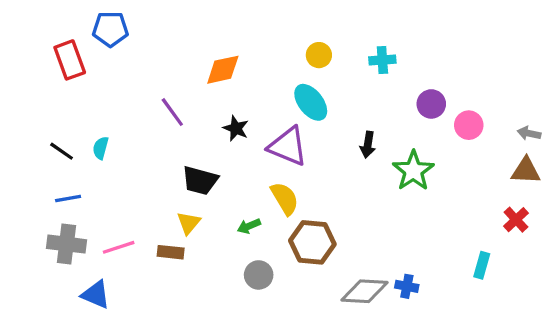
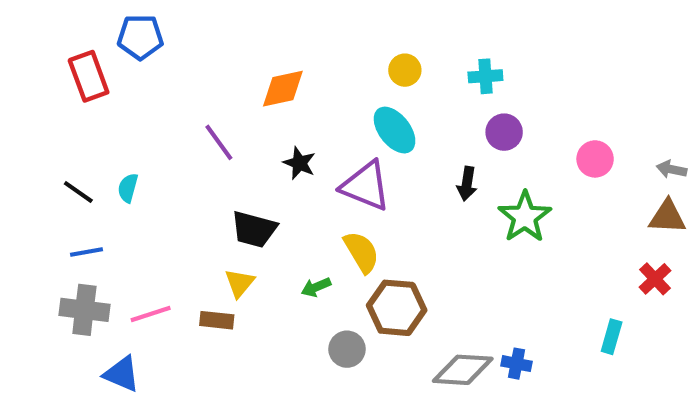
purple circle: (431, 104) -> (504, 132), moved
gray circle: (259, 275) -> (347, 349), moved

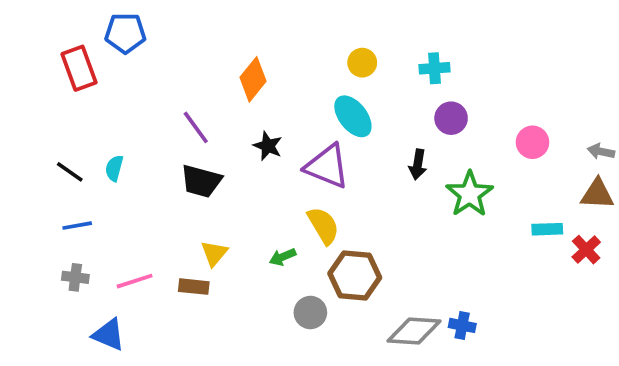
orange diamond: (283, 89) -> (253, 79), turned -39
black trapezoid: (254, 229) -> (201, 181), moved
gray cross: (84, 310) -> (75, 277), size x0.6
cyan rectangle: (612, 337) -> (547, 229), moved, turned 72

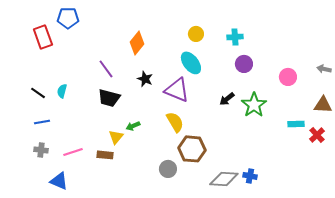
gray arrow: (601, 151) -> (324, 69), moved
black arrow: (418, 164) -> (227, 99), moved, turned 42
green arrow: (283, 257) -> (133, 126), moved

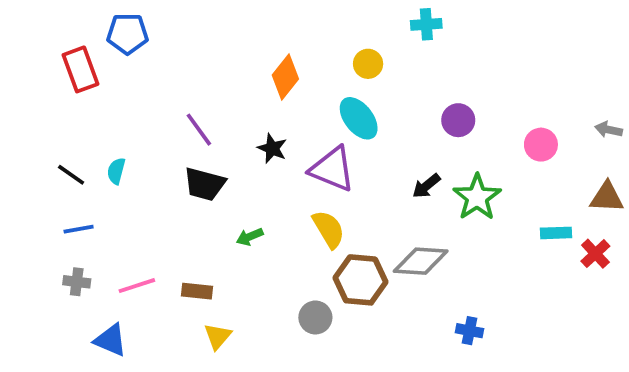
cyan cross: (235, 37) -> (426, 24), moved
orange diamond: (137, 43) -> (285, 77), moved
yellow triangle: (116, 137) -> (218, 336), moved
gray diamond: (224, 179) -> (421, 261), moved

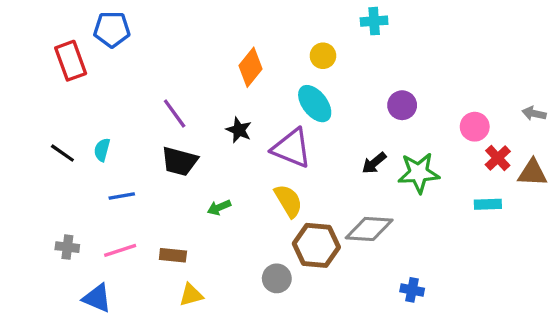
green star: (477, 197) -> (419, 173), turned 30
blue line: (79, 229) -> (122, 196), moved
red cross: (595, 254) -> (498, 158), moved
yellow triangle: (218, 336) -> (191, 295), turned 35

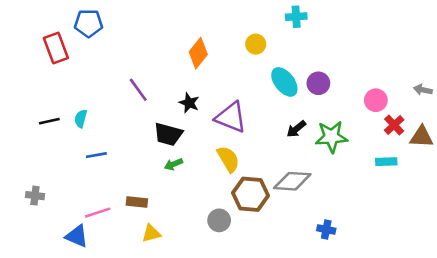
cyan ellipse: (315, 104) -> (284, 82), moved
black line: (62, 153) -> (49, 121), turned -48
black trapezoid: (179, 161) -> (168, 134), moved
gray cross: (67, 247) -> (35, 196), moved
pink line: (120, 250) -> (98, 213), moved

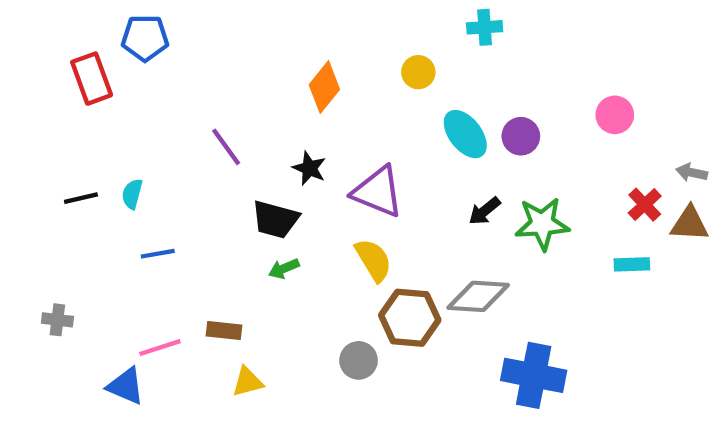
gray arrow: (423, 90) -> (692, 172), moved
pink circle: (376, 100) -> (615, 115), moved
blue cross: (326, 230) -> (534, 375), size x2.0

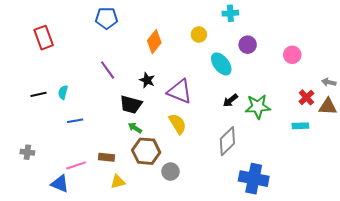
blue pentagon: (145, 38) -> (107, 18), moved
purple circle: (521, 136) -> (248, 45), moved
green arrow: (284, 269) -> (135, 128), turned 56
gray diamond: (478, 296) -> (227, 141), turned -48
brown hexagon: (410, 318) -> (146, 151), moved

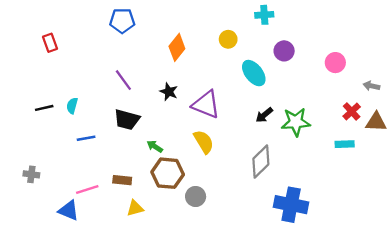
red rectangle: (44, 38) -> (50, 43), size x0.7
gray arrow: (329, 82) -> (371, 86), moved
black trapezoid: (131, 105) -> (127, 120), moved

